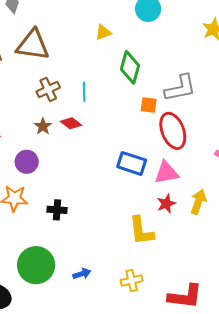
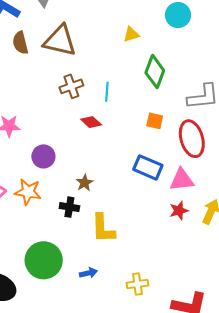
orange square: (149, 105) -> (155, 121), moved
brown star: (43, 126) -> (85, 183), moved
yellow L-shape: (141, 231) -> (103, 228), moved

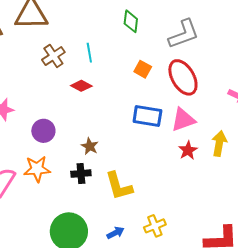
green diamond: (155, 72) -> (131, 21), size x0.7
orange square: (155, 121) -> (143, 69), turned 30
yellow cross: (137, 284) -> (155, 226), moved

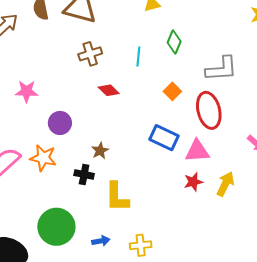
cyan line: (89, 53) -> (138, 57), moved

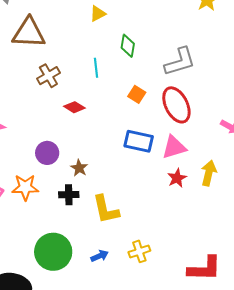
purple circle: (60, 123) -> (47, 153), moved

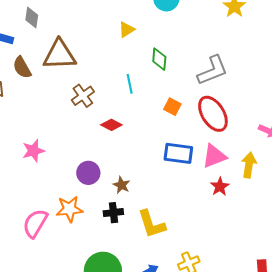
yellow arrow: (209, 173) -> (249, 165), moved

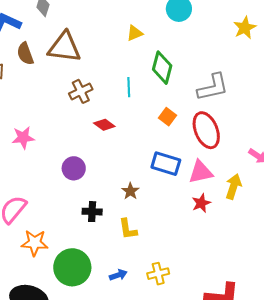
green diamond: (159, 59) -> (162, 68), size x1.4
brown star: (121, 185) -> (130, 191), moved
orange star: (69, 209) -> (35, 243), moved
yellow L-shape: (152, 224) -> (128, 229), size x0.7

